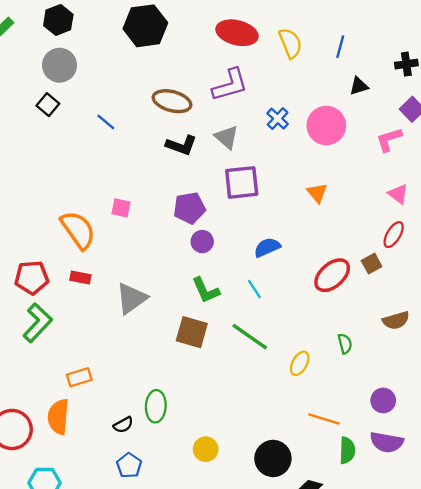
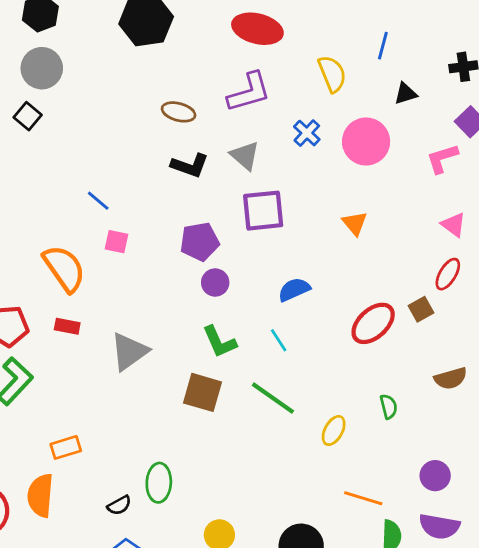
yellow semicircle: (290, 43) -> (332, 74), moved
brown ellipse: (172, 101) -> (179, 112), size x0.7
blue line: (106, 122) -> (98, 201), moved

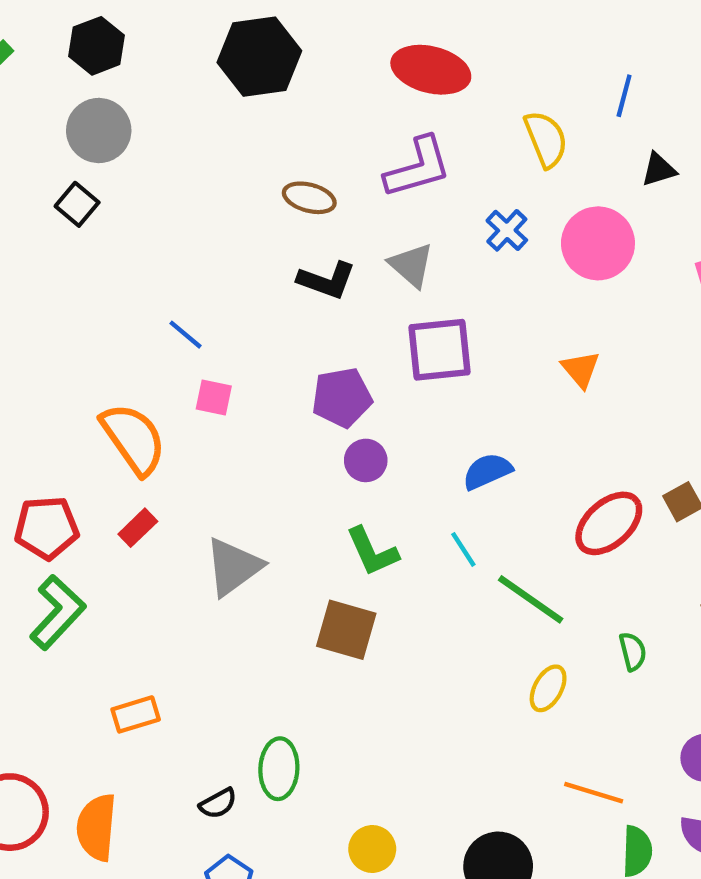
red rectangle: (67, 326) -> (138, 528), turned -55
green line: (273, 398) -> (531, 599), moved
orange semicircle: (40, 495) -> (97, 827), moved

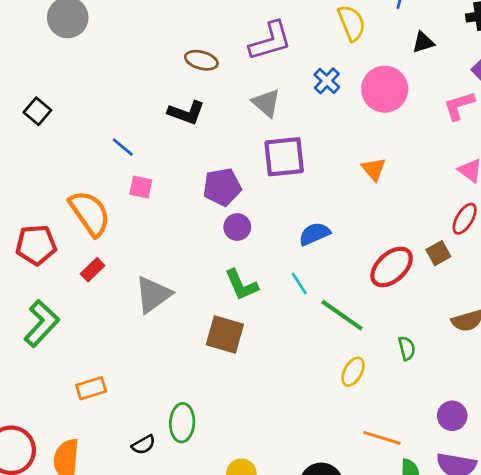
black square: (77, 204) -> (37, 111), moved
black L-shape: (327, 280) -> (186, 113), moved
red pentagon: (47, 528) -> (36, 245), moved

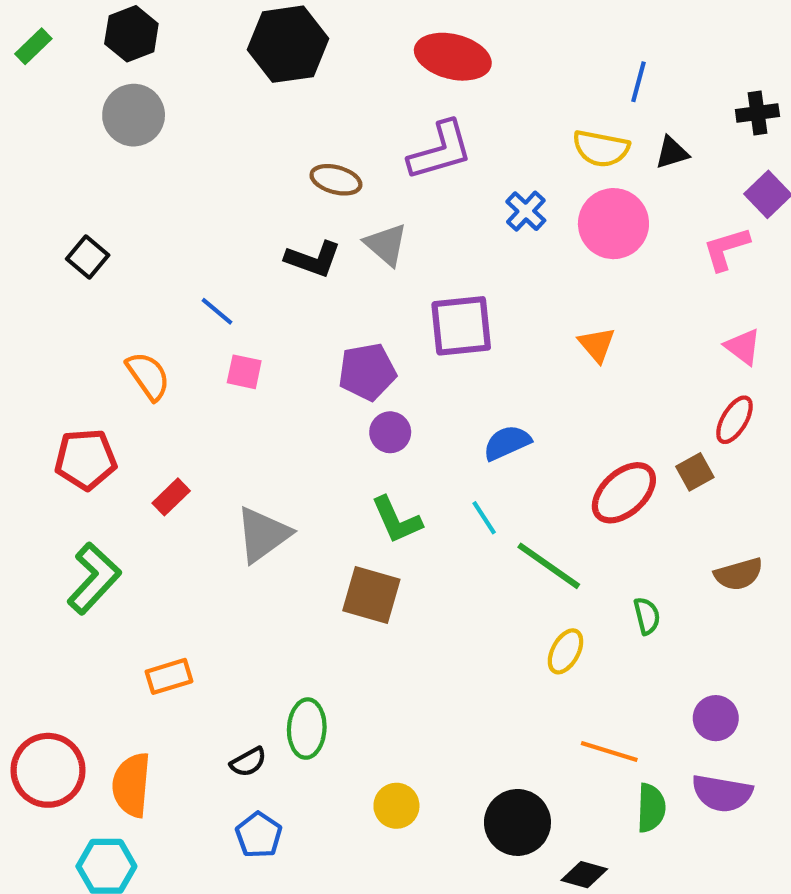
yellow semicircle: (352, 23) -> (601, 148), moved, turned 123
gray triangle: (266, 103) -> (386, 244), moved
orange semicircle: (90, 213) -> (148, 376), moved, size x0.7

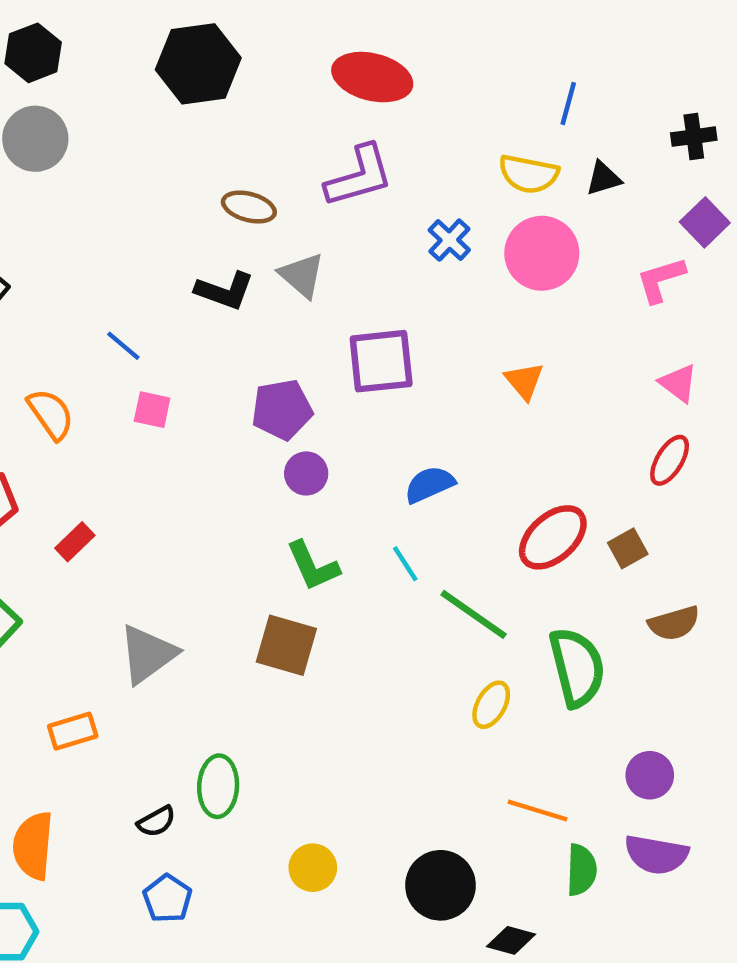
brown square: (695, 472) -> (628, 548), moved
gray triangle: (263, 535) -> (148, 654), moved
green semicircle: (647, 616) -> (577, 667), size x2.0

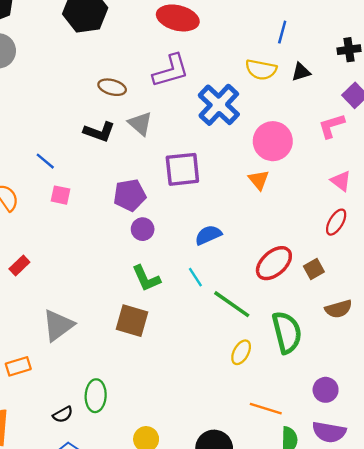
blue cross: (449, 240) -> (219, 105), size x1.8
pink circle: (542, 253) -> (273, 141), moved

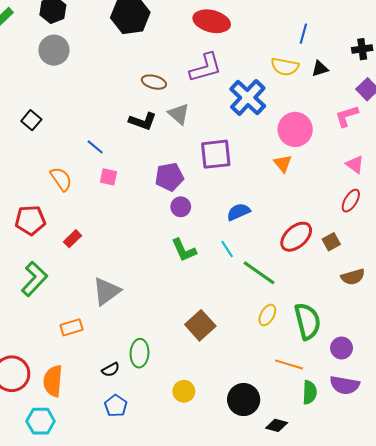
brown square: (132, 321) -> (200, 325), moved, turned 32
green semicircle: (287, 332) -> (308, 321), moved

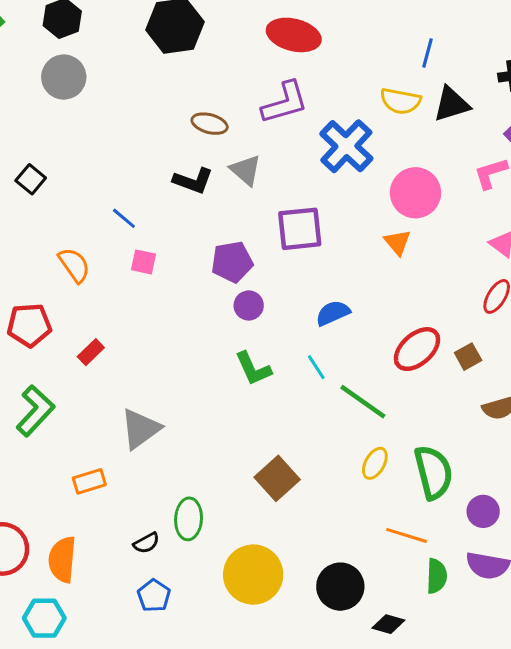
black triangle: (320, 69) -> (452, 104), size x1.5
yellow circle: (184, 391) -> (253, 575), size x1.8

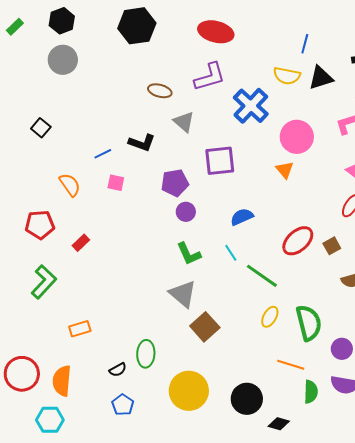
black L-shape: (193, 181) -> (142, 143), moved
blue line: (124, 218) -> (103, 154), turned -66
gray triangle: (140, 429) -> (183, 294), moved, turned -44

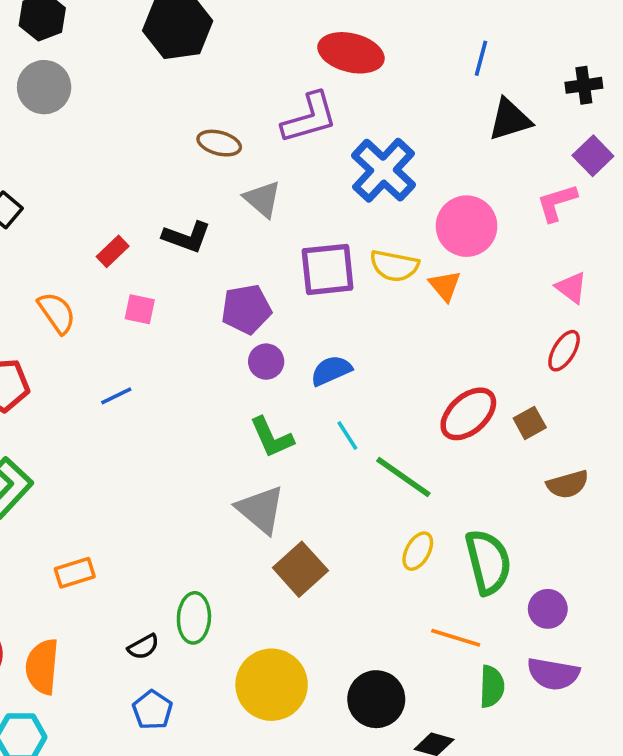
red ellipse: (216, 32) -> (351, 53), moved
yellow semicircle: (287, 76) -> (394, 266), moved
blue line: (103, 154) -> (116, 396), moved
blue semicircle: (242, 217) -> (331, 371), moved
red rectangle: (81, 243) -> (113, 251), moved

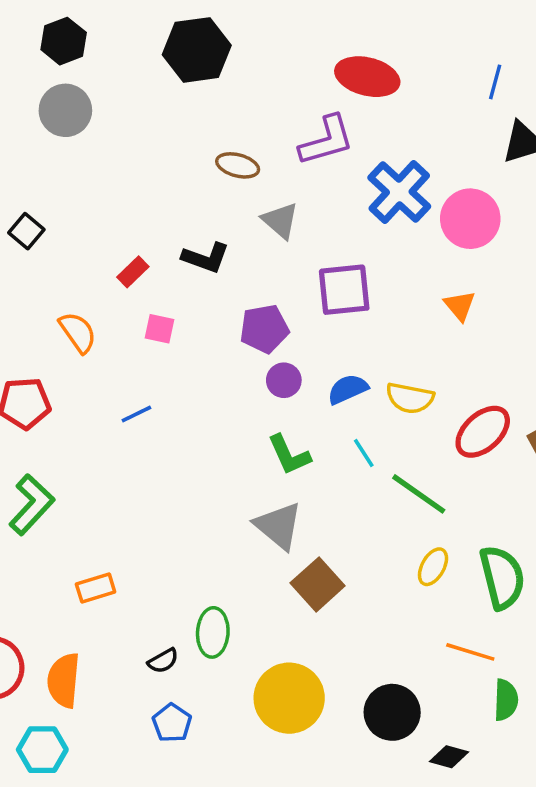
pink circle: (467, 226) -> (470, 219), moved
yellow semicircle: (394, 266) -> (410, 398), moved

